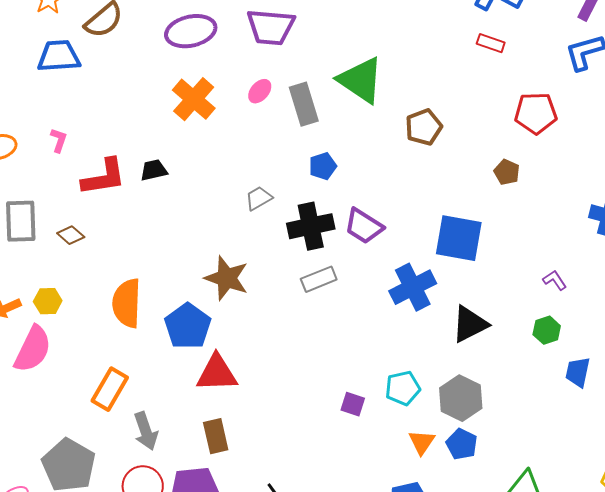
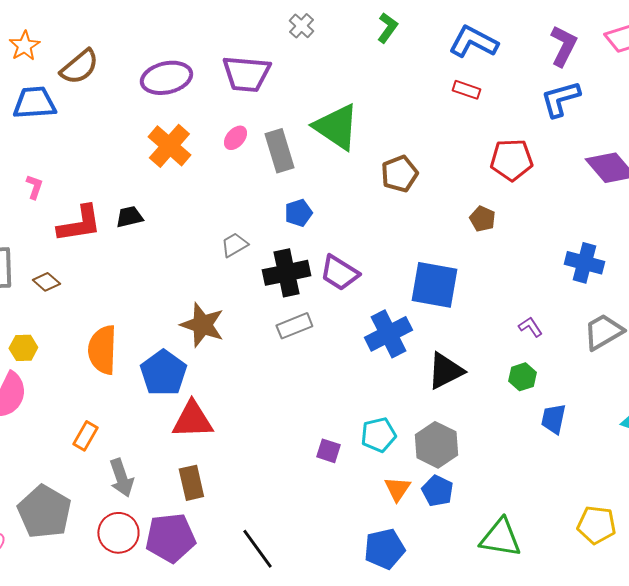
orange rectangle: (110, 389) -> (85, 436), size x0.7

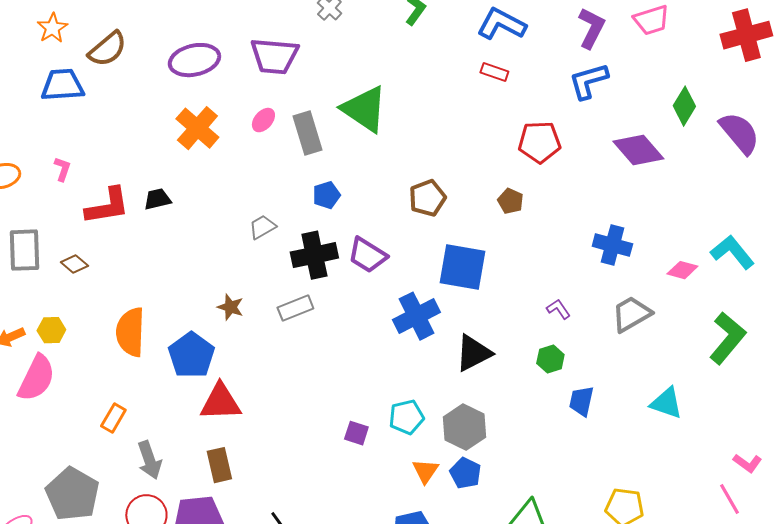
brown pentagon: (399, 174) -> (427, 198), moved
brown star: (202, 325) -> (230, 307), size x0.6
gray rectangle: (294, 326) -> (295, 308), moved

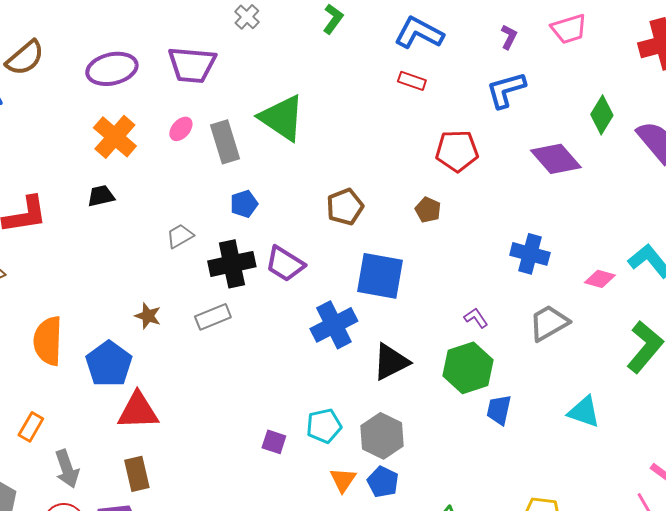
purple L-shape: (591, 28) -> (509, 37), size x0.6
black trapezoid: (157, 199) -> (101, 196), moved
green hexagon: (550, 359) -> (468, 368), size x1.8

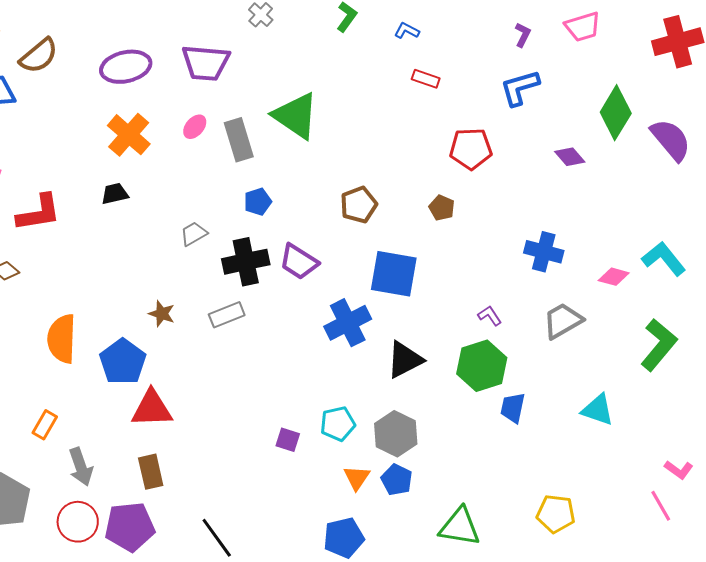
blue L-shape: (419, 33) -> (407, 31), moved, size x0.5
green diamond: (602, 115) -> (616, 113), size x1.4
purple diamond: (556, 159) -> (570, 157), size x0.6

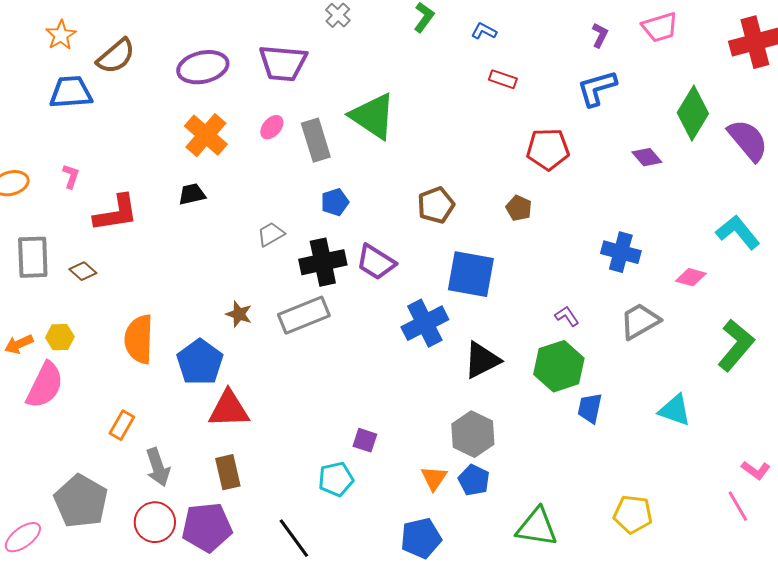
cyan L-shape: (664, 259) -> (738, 232), moved
gray rectangle: (227, 315) -> (304, 315), size x1.4
cyan pentagon: (338, 424) -> (336, 479), moved

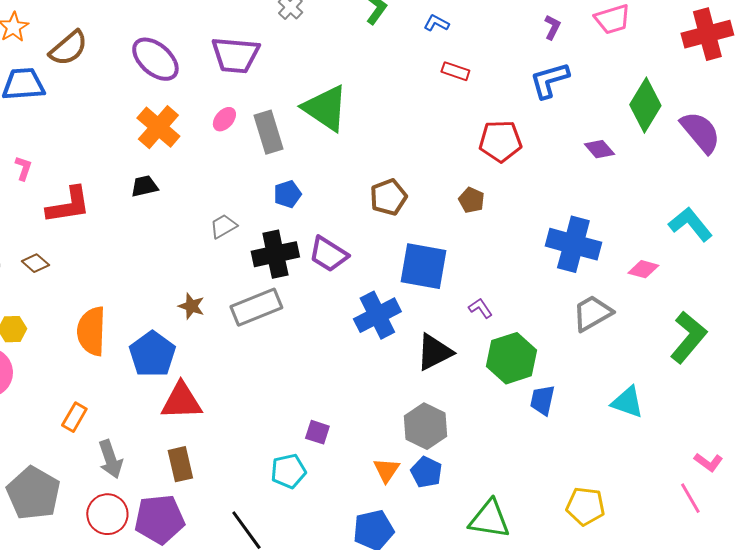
purple ellipse: (203, 67) -> (155, 59), turned 54
blue cross: (621, 252) -> (573, 244), size x1.4
purple L-shape: (567, 316) -> (480, 308), moved

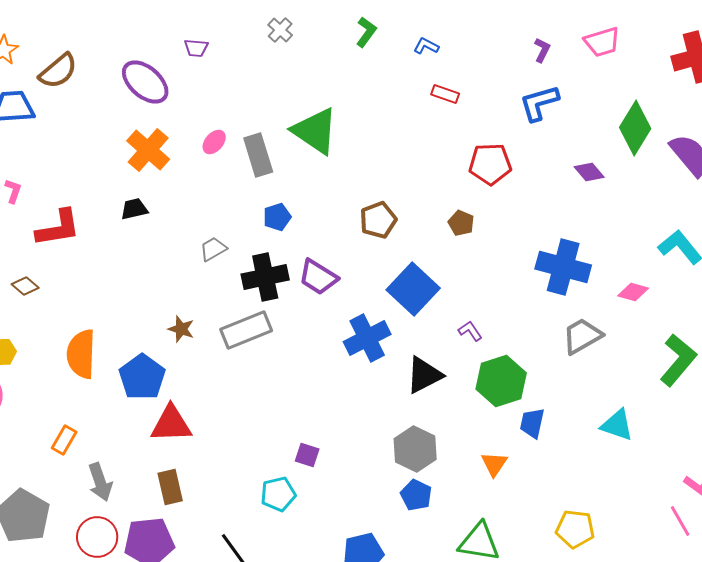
purple trapezoid: (235, 55) -> (196, 48), moved, size x0.5
blue square: (423, 266) -> (413, 289), turned 33
orange triangle: (386, 470) -> (494, 464), moved

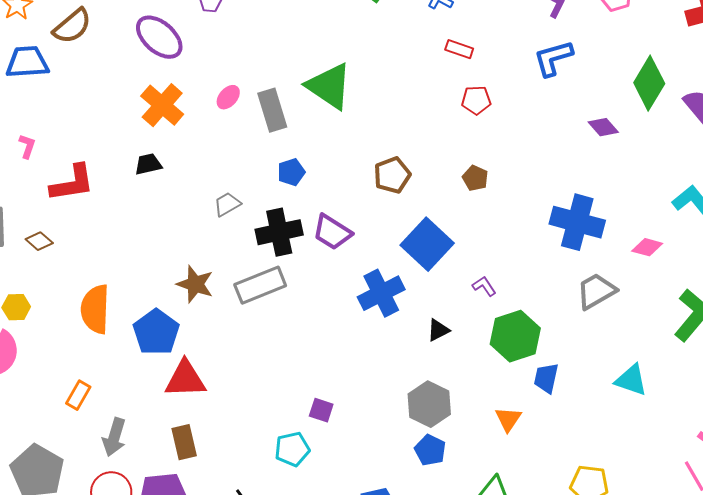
red pentagon: (490, 164) -> (476, 100), moved, size x0.7
brown star: (181, 329) -> (195, 284), size x1.4
black triangle: (424, 375) -> (438, 330), size x0.6
gray arrow: (100, 482) -> (114, 437), turned 36

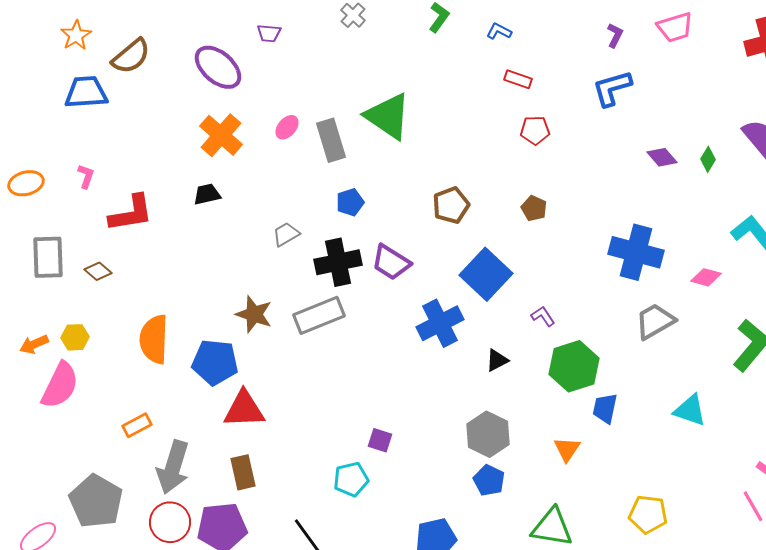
green diamond: (649, 83) -> (708, 159), moved, size x0.5
blue pentagon: (156, 332) -> (215, 362), turned -30
orange rectangle: (78, 395) -> (137, 425), turned 32
gray arrow: (114, 437) -> (173, 467), size x1.4

